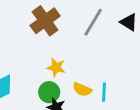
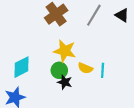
yellow star: (56, 67) -> (65, 51), size x1.5

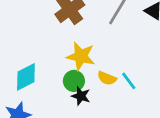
cyan line: (103, 70) -> (129, 81), turned -40

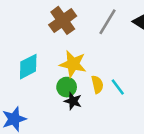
cyan diamond: (26, 77) -> (28, 67), moved
yellow semicircle: (107, 78) -> (97, 84), turned -126

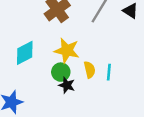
cyan line: (118, 87) -> (109, 72), turned 42

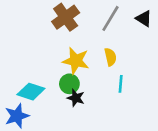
cyan diamond: (25, 53) -> (31, 92), moved, turned 45
yellow semicircle: (90, 70) -> (110, 57), moved

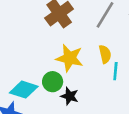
green circle: (69, 84) -> (53, 82), moved
cyan line: (121, 84) -> (115, 71), moved

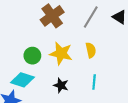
cyan line: (115, 71) -> (94, 82), moved
green circle: (53, 82) -> (32, 56), moved

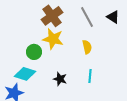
gray line: (91, 17) -> (87, 17), turned -60
yellow star: (61, 53) -> (53, 39), moved

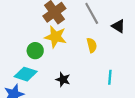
black triangle: (113, 17) -> (118, 26), moved
cyan line: (90, 76) -> (110, 77), moved

